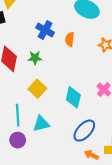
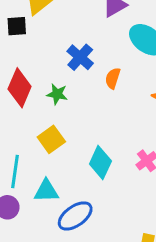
blue ellipse: (84, 131) -> (75, 216), moved

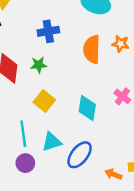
blue cross: (80, 57) -> (48, 31), turned -35
orange semicircle: (113, 78) -> (92, 49), moved, size x1.6

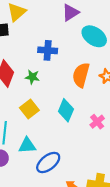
cyan diamond: (87, 108) -> (66, 110), moved

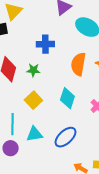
blue ellipse: (48, 162) -> (66, 137), moved

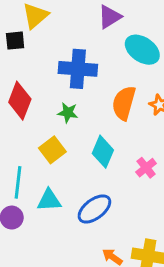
blue cross: (45, 44) -> (78, 69), size x1.4
green star: (33, 70) -> (68, 113), moved

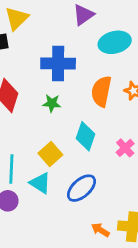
cyan ellipse: (142, 50) -> (115, 42), turned -44
yellow square: (52, 150) -> (50, 154), moved
cyan triangle: (49, 200) -> (40, 183), turned 40

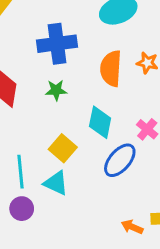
blue ellipse: (81, 188) -> (120, 160), moved

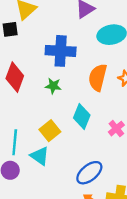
blue ellipse: (120, 160) -> (89, 173), moved

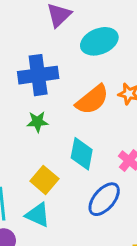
orange semicircle: (98, 77) -> (92, 100), turned -132
blue ellipse: (89, 173) -> (104, 199), moved

